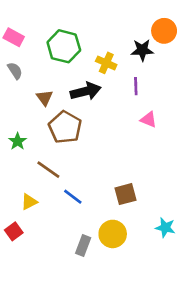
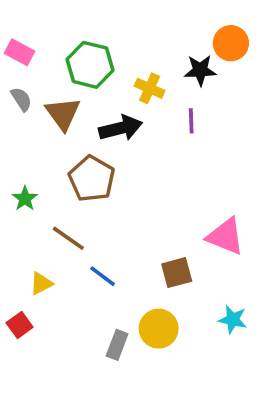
brown triangle: (45, 98) -> (63, 114), moved, size x1.5
pink triangle: (149, 120) -> (225, 236), moved, size x1.6

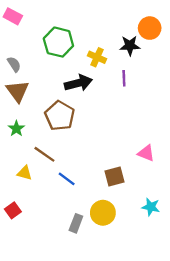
pink rectangle: (20, 52) -> (13, 16), moved
brown triangle: (63, 114) -> (18, 91), moved
pink triangle: (225, 236) -> (146, 153), size x0.7
yellow triangle: (41, 283) -> (25, 173), moved, turned 42

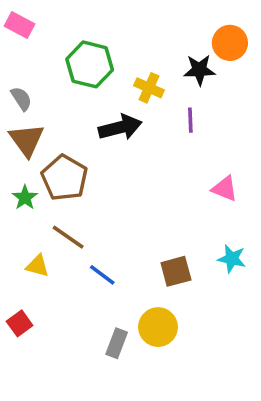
brown pentagon: (60, 116) -> (64, 178), moved
pink triangle: (146, 153) -> (225, 189), moved
cyan star: (151, 207) -> (232, 259), moved

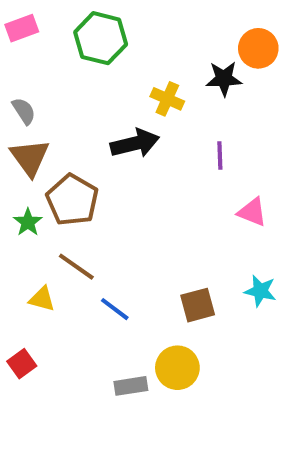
pink rectangle: (20, 25) -> (22, 28), turned -48
green hexagon: (90, 64) -> (101, 38), moved
purple line: (190, 120) -> (220, 155), moved
gray rectangle: (117, 343) -> (131, 386), turned 60

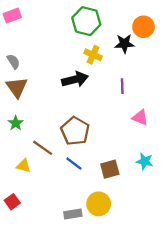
green hexagon: (101, 38) -> (86, 21), moved
brown pentagon: (72, 200) -> (75, 131), moved
blue line: (115, 309) -> (74, 164), moved

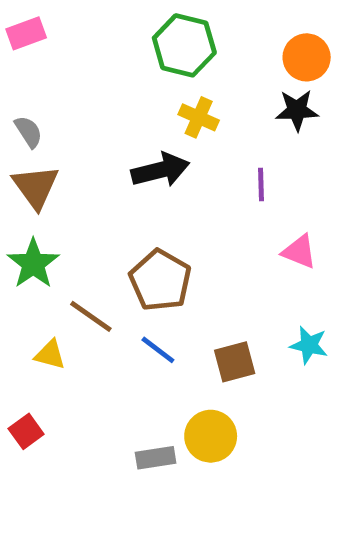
black star: (124, 44) -> (297, 110), moved
green star: (16, 123) -> (33, 264), size x1.5

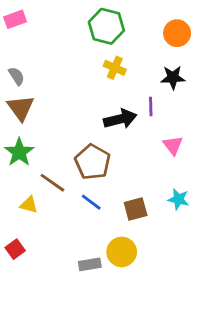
black star: (297, 110) -> (173, 77), moved
black arrow: (160, 170) -> (120, 119), moved
pink triangle: (299, 252) -> (173, 145), turned 30

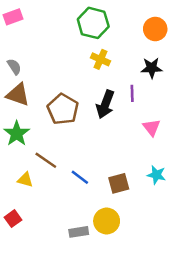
brown triangle: (21, 108) -> (18, 95), turned -35
black arrow: (120, 119) -> (105, 104), turned 124
brown pentagon: (93, 162) -> (63, 109), moved

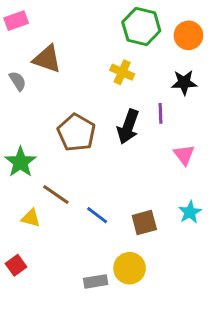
green hexagon: (93, 23) -> (141, 27), moved
brown triangle: (18, 95) -> (47, 59), moved
cyan star: (156, 175) -> (190, 212), turned 30

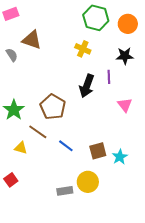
brown pentagon: (76, 133) -> (53, 107), moved
cyan star: (190, 212) -> (120, 157), moved

